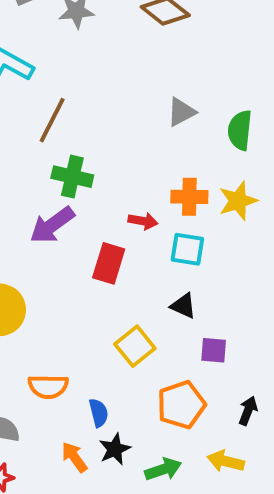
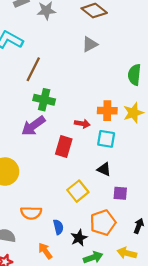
gray triangle: (181, 112) -> (90, 44), moved
black star: (115, 449) -> (79, 238), moved

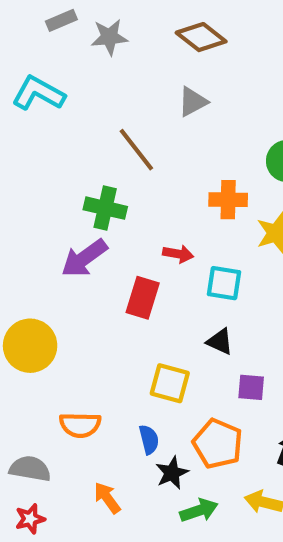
brown line: (33, 69) -> (136, 150), moved, turned -65
orange cross: (107, 111) -> (228, 200), moved
yellow square: (78, 191) -> (170, 383), turned -36
orange pentagon: (103, 223) -> (218, 444), turned -30
blue semicircle: (58, 227) -> (149, 440), moved

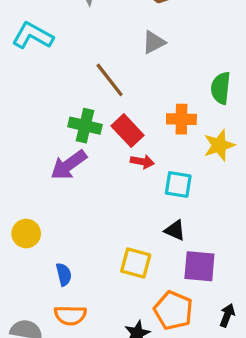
red rectangle: (143, 298) -> (128, 131), moved, turned -60
yellow circle: (30, 346) -> (26, 234), size x0.7
purple square: (251, 387) -> (199, 266), size x1.5
orange semicircle: (80, 425) -> (70, 315), moved
blue semicircle: (149, 440) -> (64, 274), moved

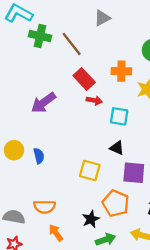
green cross: (85, 126) -> (40, 36), moved
blue semicircle: (64, 274) -> (39, 156), moved

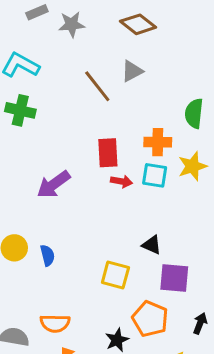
green cross: (40, 36) -> (20, 110), moved
brown line: (72, 44) -> (97, 86), moved
red rectangle: (84, 79) -> (108, 153), turned 40
cyan square: (119, 116) -> (155, 175), moved

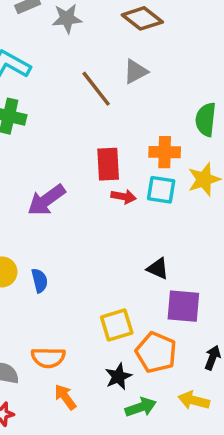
yellow square: (115, 275) -> (117, 325), moved, turned -32

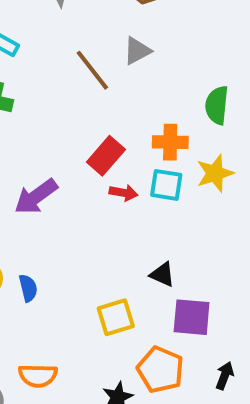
red rectangle: (108, 164) -> (106, 156), turned 44
yellow square: (117, 325) -> (116, 317), moved

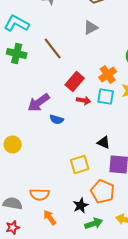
brown line: (92, 70) -> (53, 48), moved
orange cross: (170, 142) -> (108, 74), turned -36
blue semicircle: (28, 288) -> (57, 120), moved, turned 120

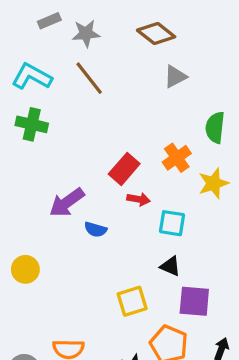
gray triangle: (91, 28) -> (175, 77), moved
brown line: (53, 48) -> (89, 78), moved
cyan square: (106, 96) -> (172, 223), moved

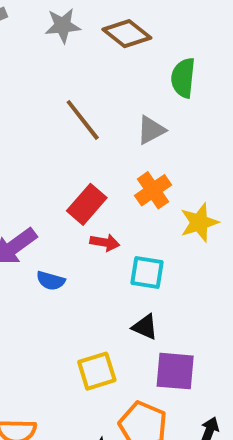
gray star: (86, 33) -> (63, 26), moved
gray triangle: (175, 77) -> (151, 130), moved
brown line: (89, 78) -> (83, 120), moved
green semicircle: (215, 128) -> (183, 78), moved

